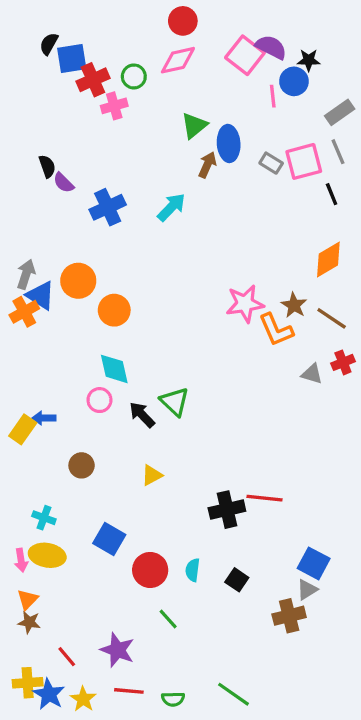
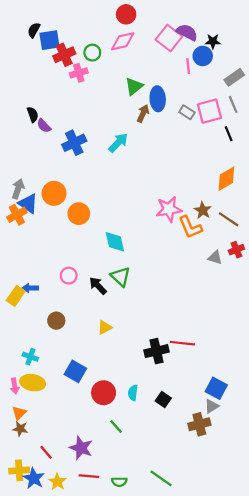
cyan diamond: (114, 369) -> (115, 242), moved

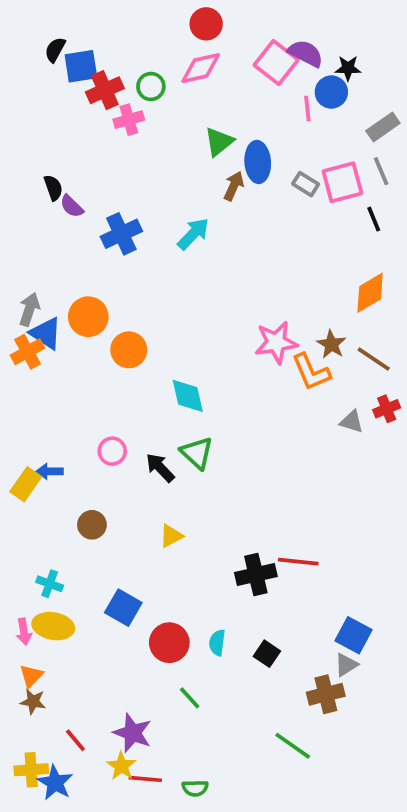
green line: (161, 478) -> (293, 746), moved
yellow star: (57, 482) -> (121, 766), moved

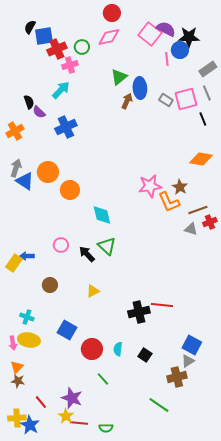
black star: (348, 68) -> (189, 37), size x1.5
cyan arrow: (193, 234) -> (61, 90), moved
orange diamond: (370, 293) -> (201, 159), turned 40
orange cross: (27, 352) -> (15, 131), moved
brown line: (374, 359) -> (198, 210), moved, turned -54

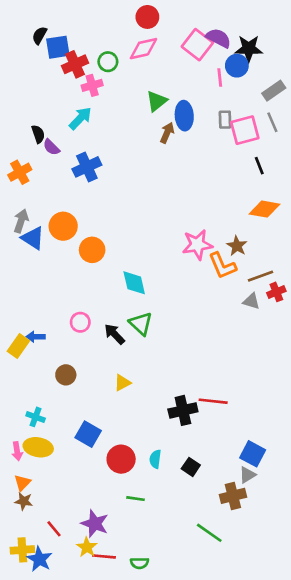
gray rectangle: (166, 100) -> (225, 120), moved, turned 56
black line: (203, 119) -> (259, 166), moved
green line: (103, 379) -> (136, 499), turned -40

